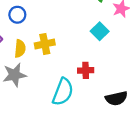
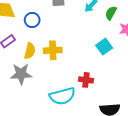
cyan semicircle: (63, 92) -> (62, 96), turned 45

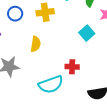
yellow cross: (53, 50) -> (45, 12), moved
yellow semicircle: (30, 51) -> (36, 44), moved

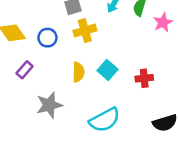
cyan square: (87, 33) -> (107, 70), moved
red cross: (72, 67) -> (144, 78), moved

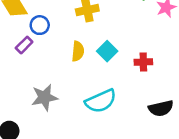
blue circle: (47, 38) -> (40, 25), moved
gray star: (49, 105) -> (44, 97), moved

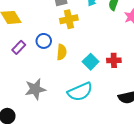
blue circle: (40, 25) -> (44, 41), moved
cyan square: (107, 51) -> (91, 62), moved

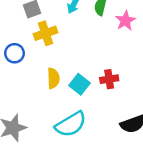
blue circle: (44, 41) -> (15, 53), moved
yellow semicircle: (62, 52) -> (53, 78), moved

